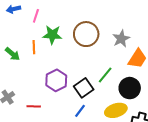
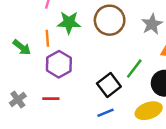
purple hexagon: (56, 80) -> (59, 64), moved
red line: (34, 106) -> (51, 99), moved
blue line: (80, 111) -> (106, 113), turned 32

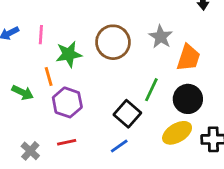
blue line: (106, 113) -> (119, 146), moved

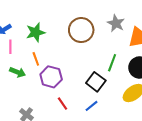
pink line: (41, 35) -> (10, 47), moved
green star: (69, 54) -> (36, 32), moved
red line: (67, 142) -> (63, 104), moved, turned 72

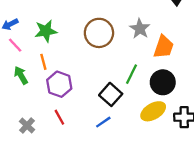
pink line: (10, 47) -> (15, 45), turned -48
green arrow: (18, 72) -> (21, 75), turned -147
red line: (63, 104) -> (59, 117), moved

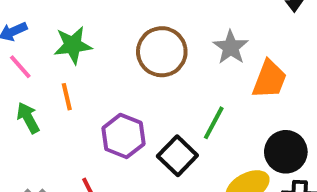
black circle: (163, 82) -> (286, 152), moved
purple hexagon: (59, 84) -> (123, 136), moved

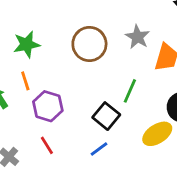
purple hexagon: (123, 136) -> (48, 106), moved

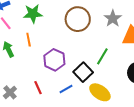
purple hexagon: (48, 106) -> (54, 60), moved
yellow ellipse: (157, 134) -> (100, 92), moved, turned 60
blue line: (99, 149) -> (66, 89), moved

